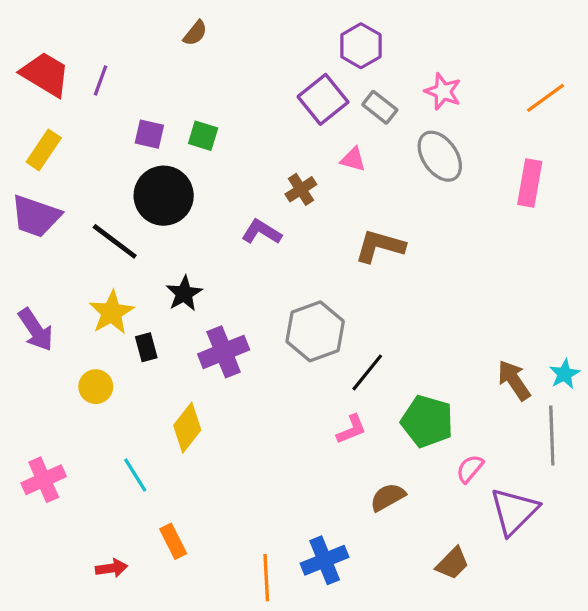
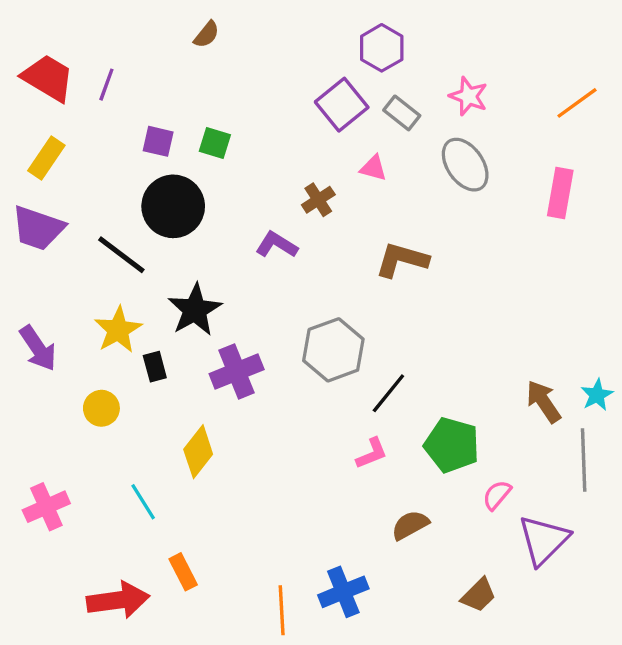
black star: (184, 294) -> (195, 310), size x1.4
red arrow: (112, 568) -> (118, 600), size x1.8

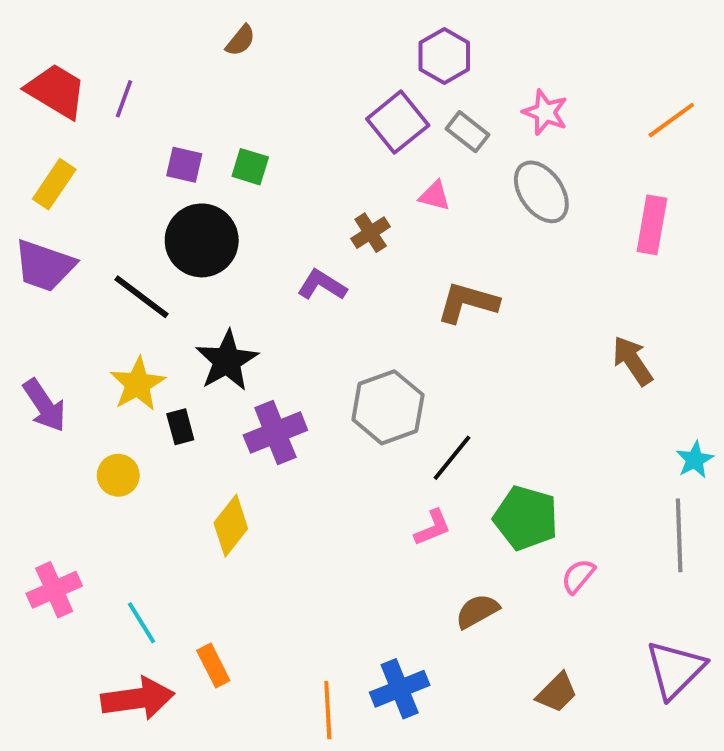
brown arrow: (544, 402) -> (633, 361), moved
cyan line: (143, 502) -> (141, 623), moved
purple triangle: (544, 540) -> (675, 669), moved

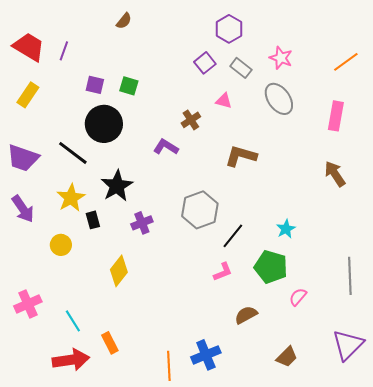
purple square: (398, 122) -> (205, 63), size x0.7
purple trapezoid: (44, 266) -> (23, 158), moved
brown arrow: (633, 361) -> (335, 174), moved
purple cross: (275, 433) -> (142, 223), size x0.7
cyan star: (695, 460) -> (286, 229), moved

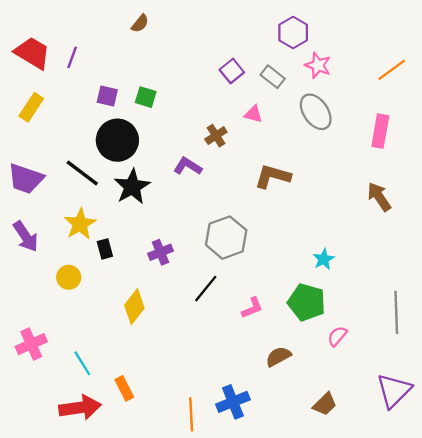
purple hexagon: (229, 29) -> (293, 32), moved
black star: (117, 186) -> (132, 187), moved
black line: (233, 236) -> (206, 289), moved

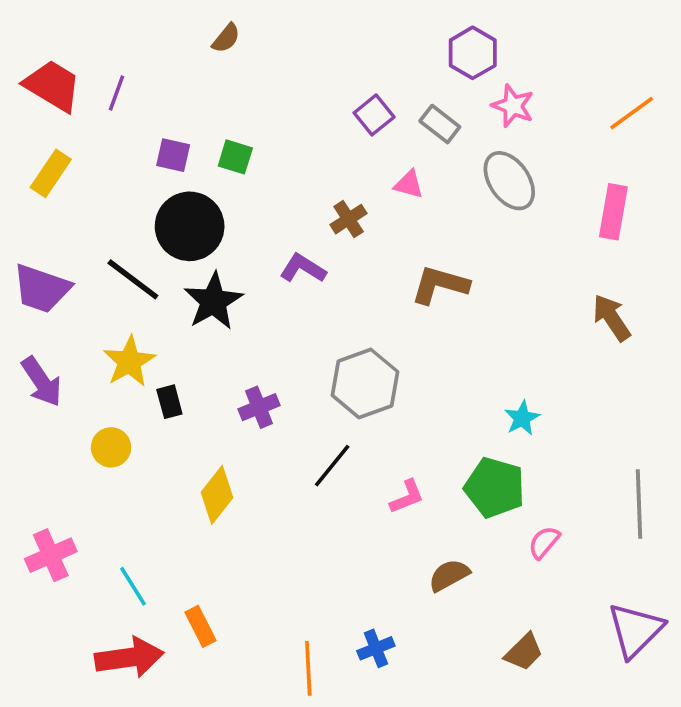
blue cross: (233, 402) -> (376, 648), size x0.7

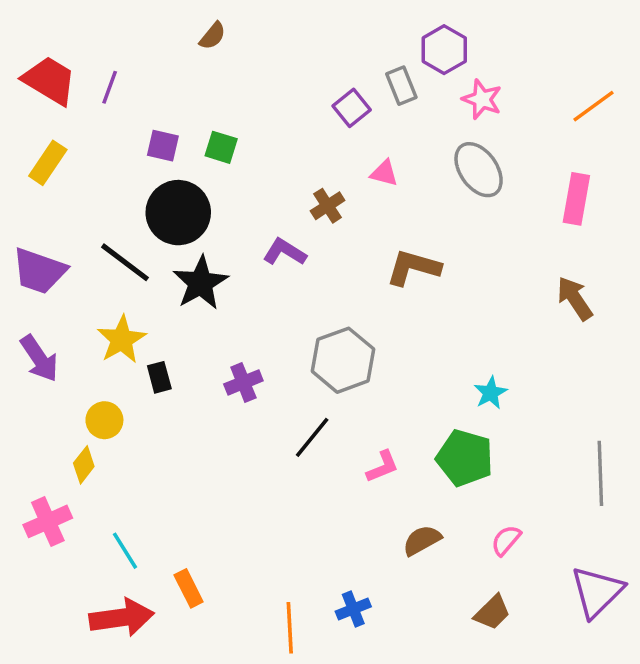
gray rectangle: (440, 124) -> (401, 86), moved, turned 30
yellow diamond: (217, 495) -> (84, 465), moved, size x0.7
pink semicircle: (544, 542) -> (506, 540), moved

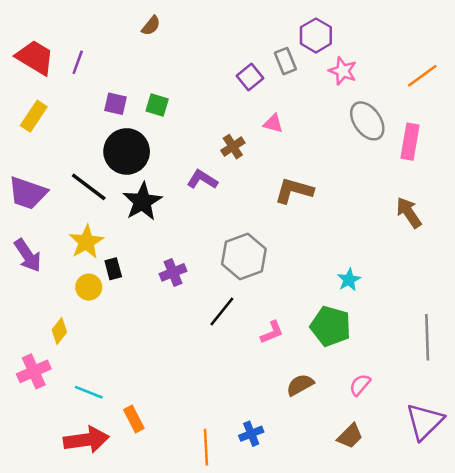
gray ellipse: (479, 170) -> (367, 121), moved
yellow circle: (104, 420) -> (89, 287), moved
cyan line: (125, 551) -> (89, 392), turned -36

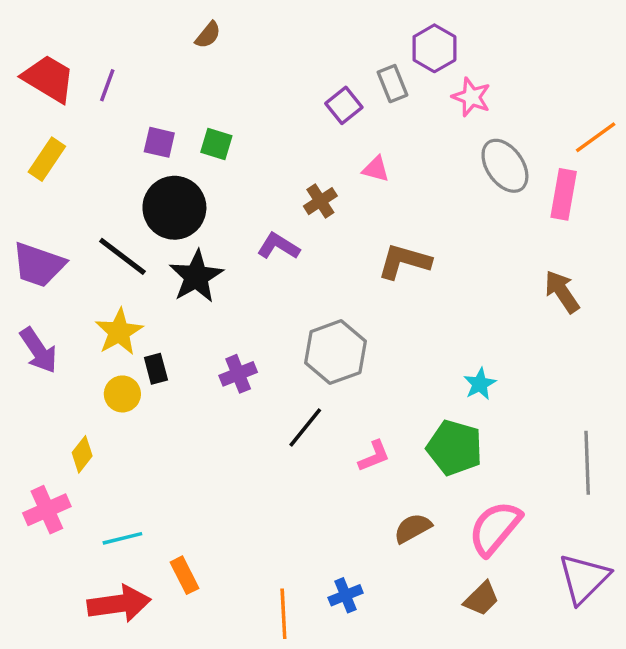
orange line: (422, 76) -> (596, 137), moved
pink semicircle: (360, 385) -> (495, 528), size x1.8
cyan line: (89, 392) -> (122, 538), turned -36

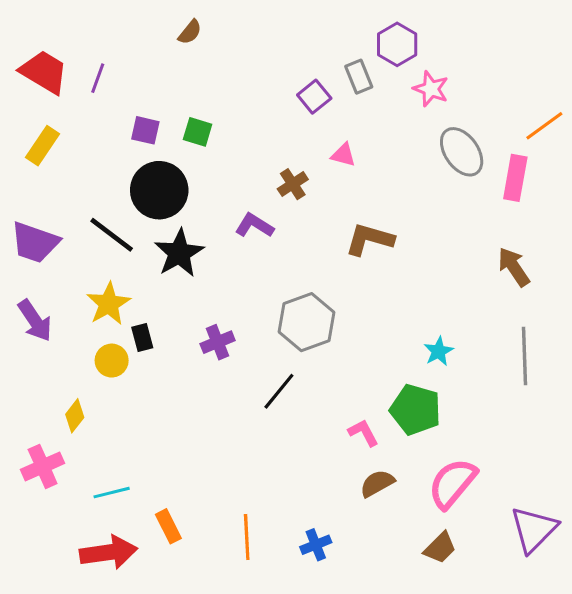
pink L-shape: (374, 456) -> (363, 433), moved, turned -96
gray line: (587, 463) -> (525, 356), moved
orange line: (283, 614) -> (247, 537), moved

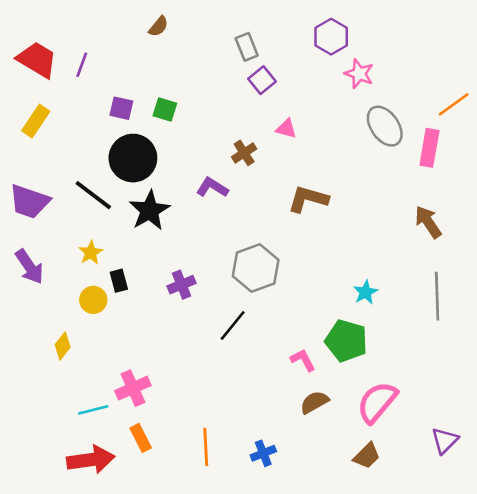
gray rectangle: (359, 77) -> (247, 47), moved
yellow star: (109, 304) -> (91, 253), size x0.7
pink cross: (43, 466) -> (133, 388), moved
purple triangle: (534, 529) -> (445, 441), size x0.7

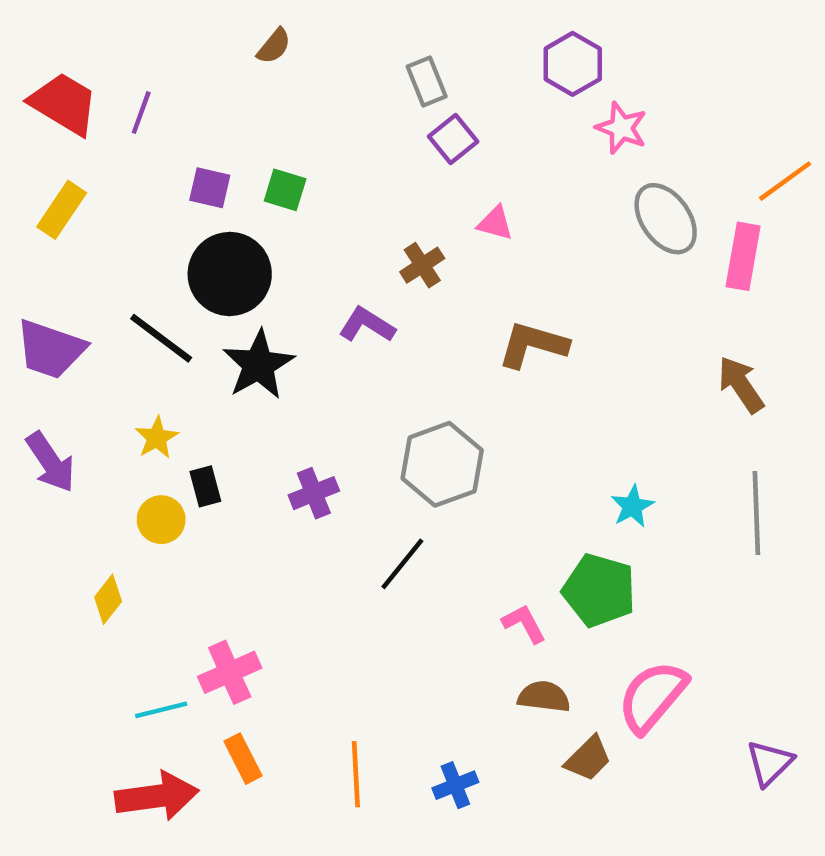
brown semicircle: (314, 402) -> (544, 697), turned 36
brown trapezoid: (367, 456) -> (588, 759), moved

